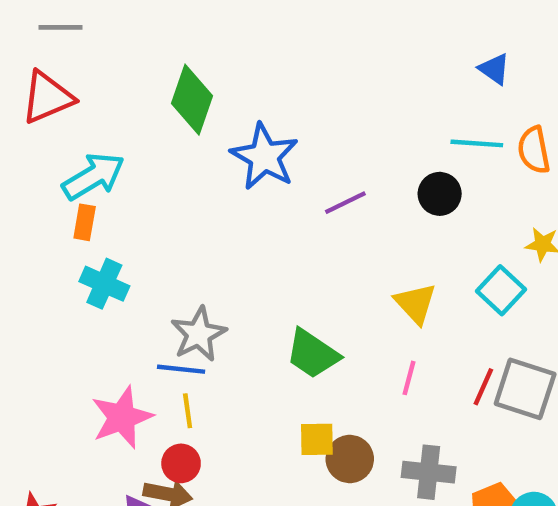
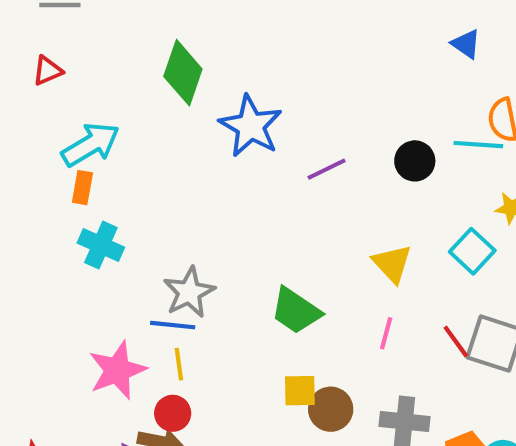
red triangle: (47, 97) -> (48, 71), size x0.6
cyan line: (477, 143) -> (478, 145), moved
red line: (483, 387) -> (456, 341), turned -60

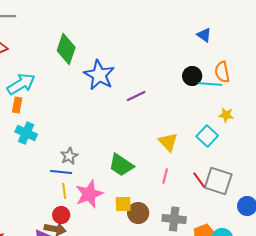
black circle: (415, 161) -> (192, 76), moved
gray star: (189, 292) -> (69, 156), size x0.7
pink star: (117, 370) -> (89, 194), moved

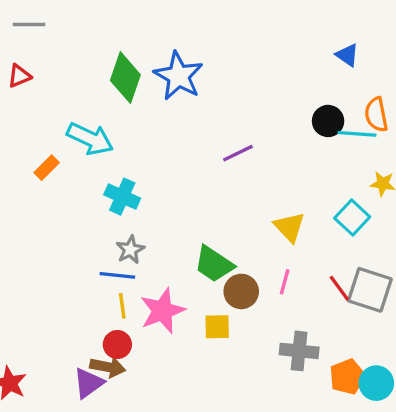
blue star: (99, 75) -> (178, 76), moved
cyan arrow: (21, 84) -> (90, 139), moved, turned 56
orange rectangle: (17, 105) -> (47, 168), turned 35
cyan cross: (26, 133) -> (122, 197), moved
brown circle: (138, 213) -> (241, 291), moved

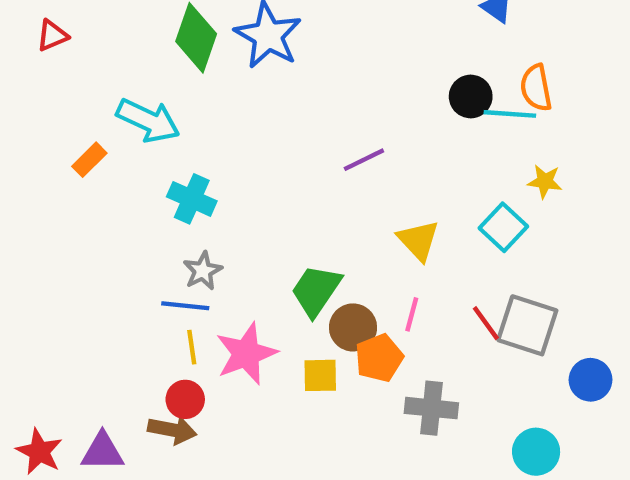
purple line: (238, 153) -> (364, 160), moved
green trapezoid: (214, 264) -> (316, 290), turned 90
orange pentagon: (347, 377) -> (379, 358), moved
purple triangle: (88, 383) -> (102, 452), moved, turned 36

